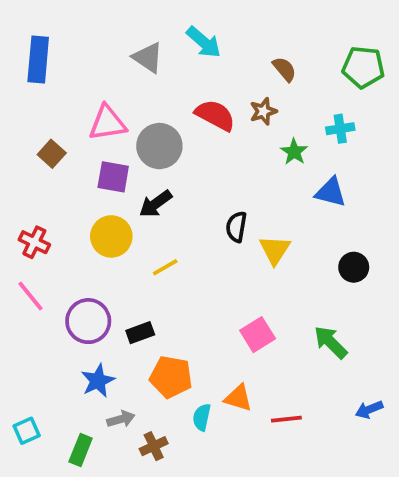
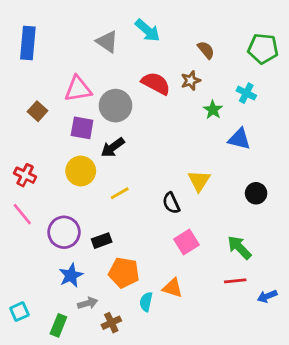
cyan cross: (340, 129) -> (246, 93), turned 36
black semicircle: (236, 227) -> (171, 203), moved, turned -35
red line: (286, 419) -> (235, 281), moved

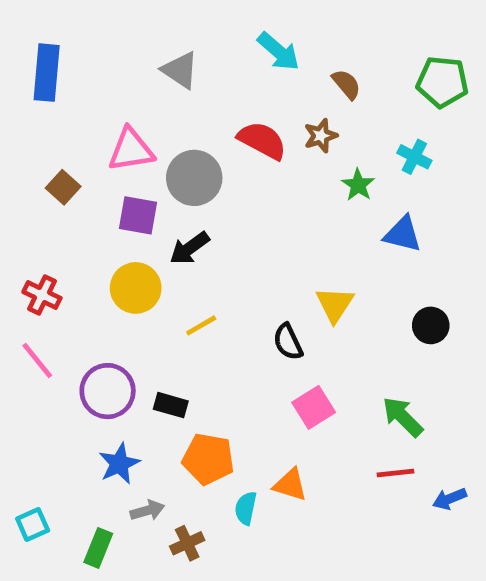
cyan arrow: (148, 30) -> (279, 51), moved
black rectangle: (102, 241) -> (171, 405), turned 36

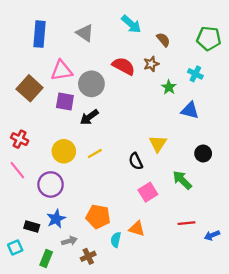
blue rectangle: (47, 73) -> (39, 34), moved
brown square: (63, 187) -> (30, 88), size x1.6
yellow circle: (136, 288) -> (64, 151), moved
black rectangle: (171, 405) -> (32, 226), moved
green arrow: (403, 417) -> (182, 180), moved

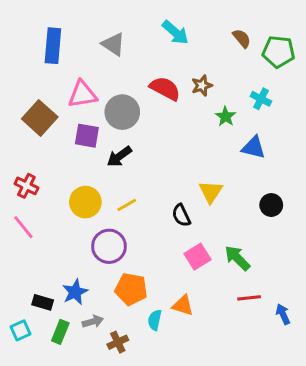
brown semicircle: (163, 40) -> (242, 38), moved
green arrow: (182, 180) -> (237, 258), moved
purple circle: (51, 184) -> (109, 246), moved
blue arrow: (212, 235) -> (283, 314), turned 88
green rectangle: (46, 259) -> (60, 332), moved

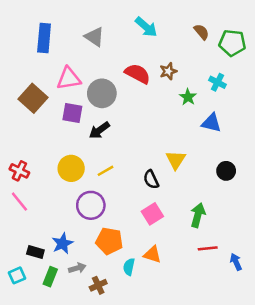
red cross: (26, 186) -> (19, 171), moved
pink line: (23, 227) -> (19, 202), moved
pink square: (197, 257) -> (152, 214), moved
green arrow: (237, 258) -> (198, 215), turned 60

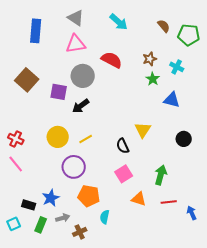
gray triangle: (94, 37) -> (76, 18), moved
brown star: (168, 71) -> (150, 59), moved
pink triangle: (69, 79) -> (76, 44), moved
orange triangle: (152, 255) -> (139, 199), moved

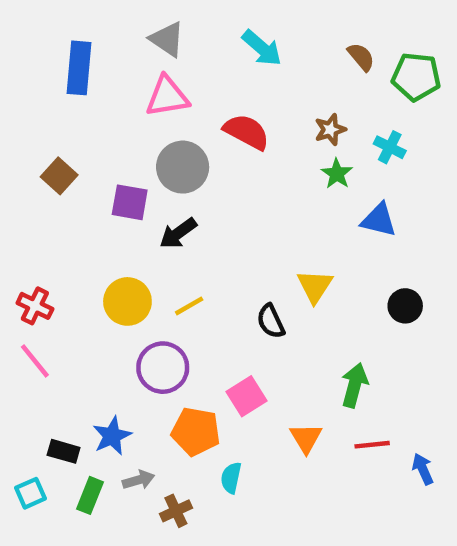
brown square: (27, 80) -> (59, 176), size x0.7
pink square: (124, 174) -> (246, 396), moved
orange triangle: (139, 199) -> (306, 438), turned 42

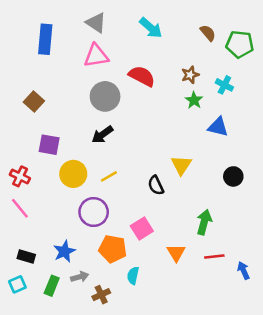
purple square: (130, 202) -> (49, 145), moved
black rectangle: (64, 451) -> (26, 256), moved

